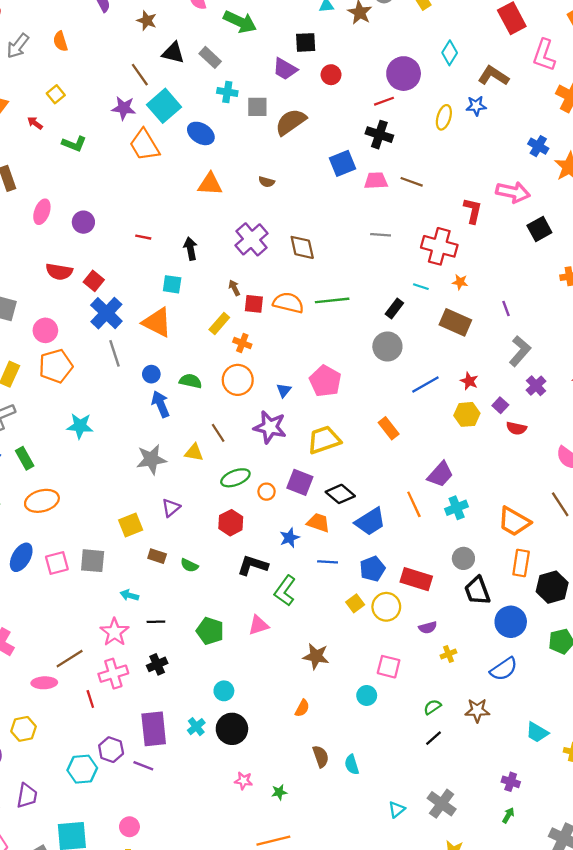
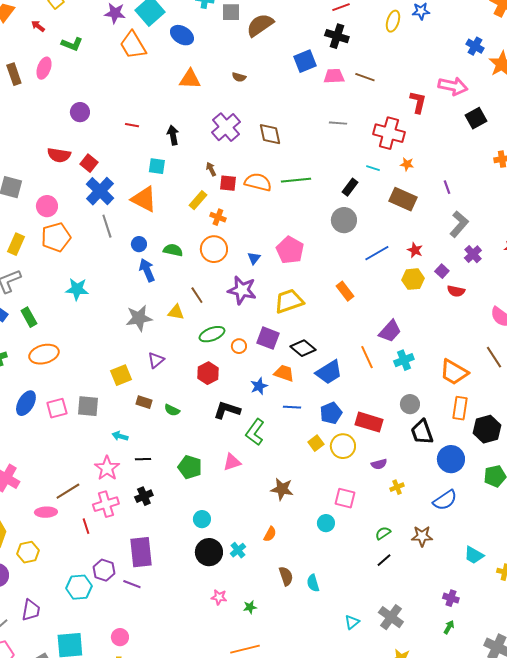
pink ellipse: (42, 212) -> (44, 68), moved
cyan cross: (196, 727) -> (238, 550), moved

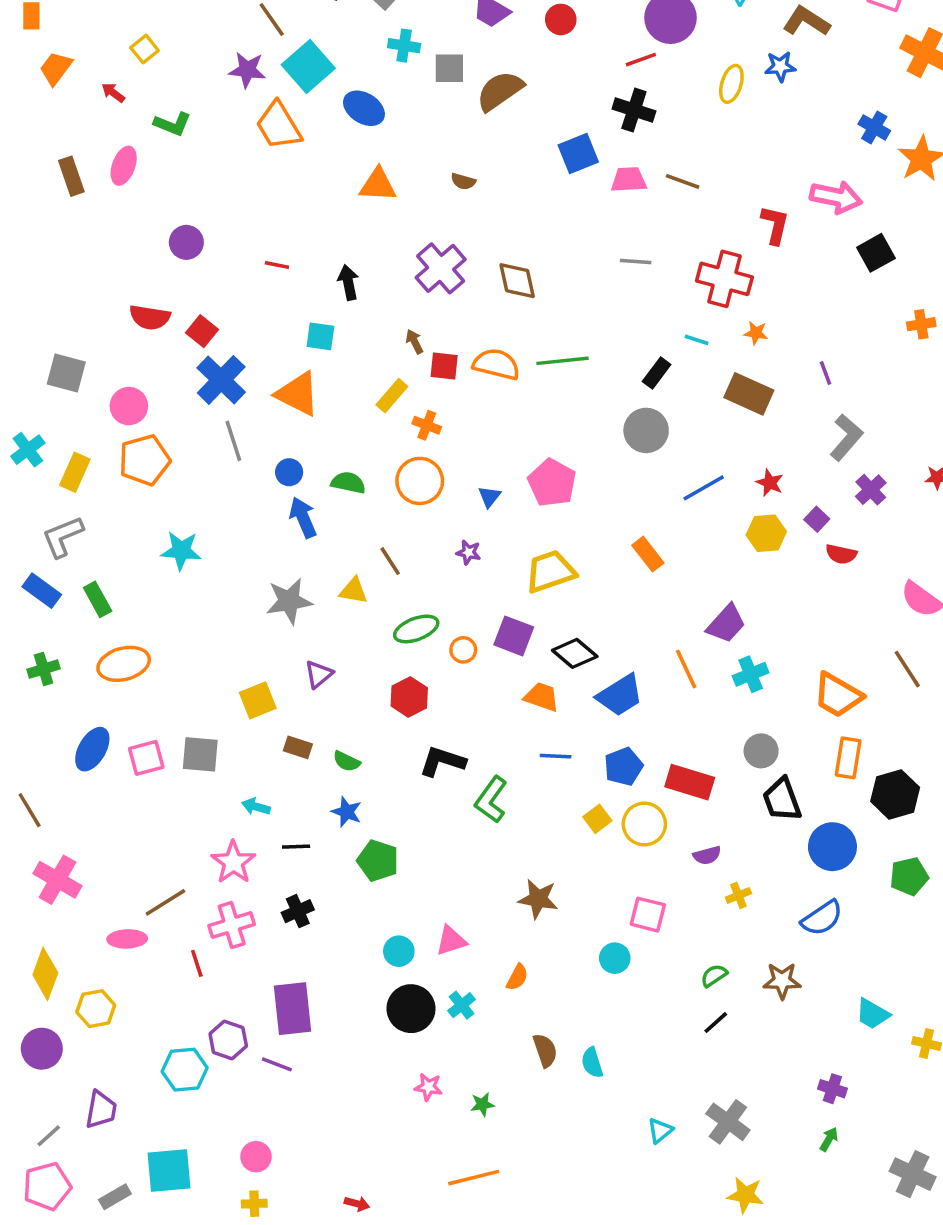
purple star: (242, 290) -> (468, 552), size x0.5
blue star: (259, 386) -> (347, 812), moved, turned -30
pink triangle: (232, 462) -> (451, 941), moved

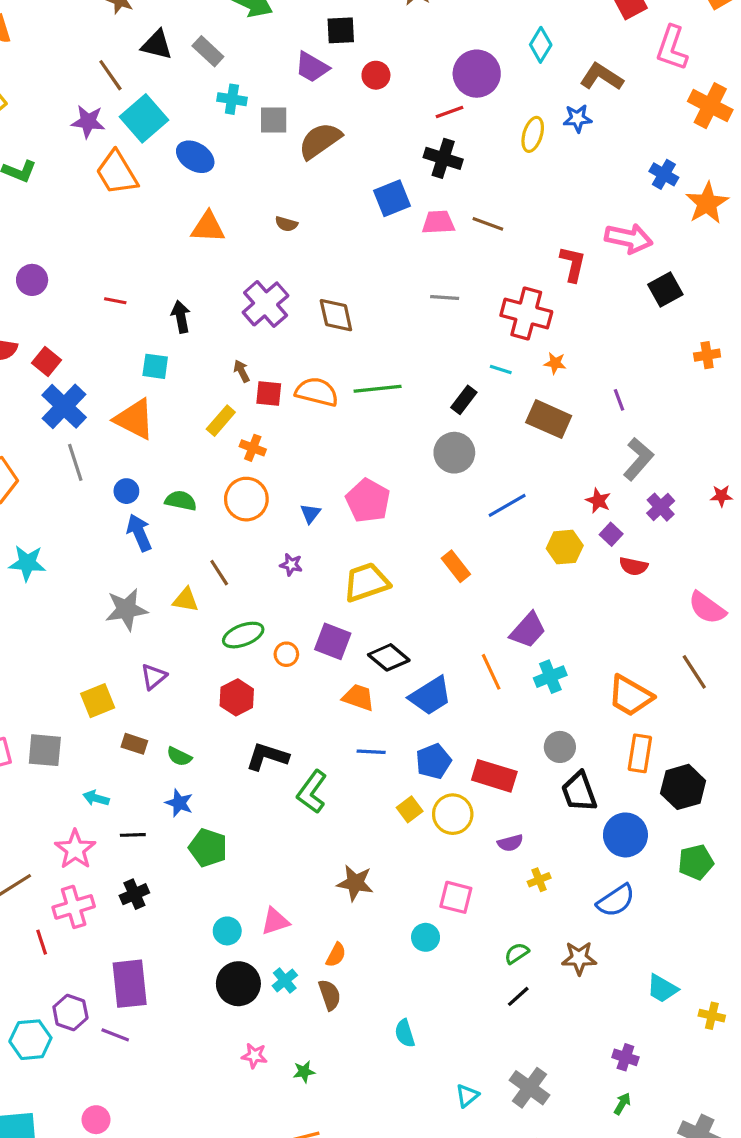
red star: (770, 483) -> (598, 501), moved
brown semicircle: (545, 1050) -> (330, 995), moved

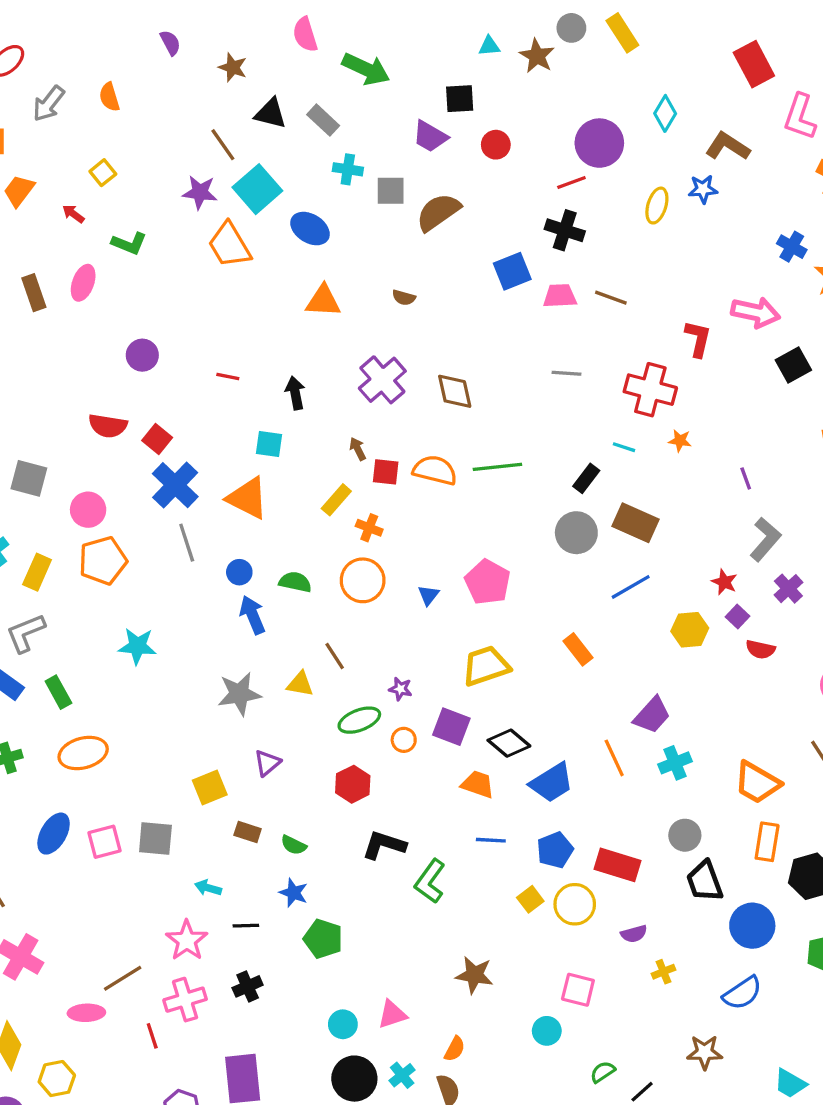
brown rectangle: (549, 419) -> (636, 523), moved
purple star: (291, 565) -> (400, 689), moved
green semicircle: (517, 953) -> (603, 1072), moved

